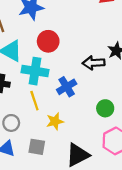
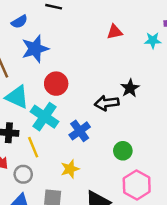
cyan cross: (35, 71) -> (44, 117), turned 30
yellow line: (34, 101) -> (33, 147), moved

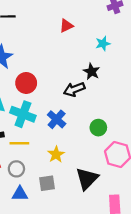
cyan star: (153, 40) -> (103, 44), moved
yellow line: (33, 147) -> (19, 143), turned -54

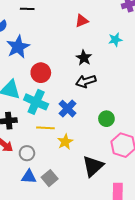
black star: (91, 71) -> (84, 58), moved
yellow line: (19, 143) -> (45, 128), moved
gray square: (47, 183) -> (50, 178), moved, turned -35

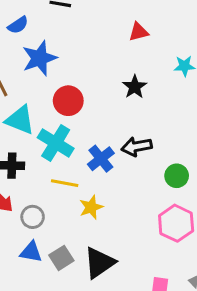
black arrow: (86, 81) -> (137, 147), moved
green circle: (106, 119) -> (177, 176), moved
black triangle: (93, 166) -> (99, 263), moved

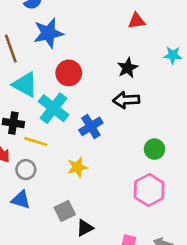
black arrow: (137, 147) -> (126, 100), moved
yellow line: (65, 183) -> (36, 142), moved
gray square: (61, 258) -> (65, 211), moved
black triangle: (99, 263) -> (85, 228), moved, size x0.6

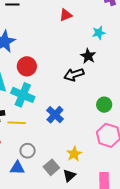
black star: (128, 68) -> (88, 56), moved
blue cross: (91, 126) -> (55, 115), moved
yellow star: (77, 167) -> (74, 154), moved
gray circle: (26, 170) -> (28, 151), moved

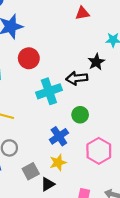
cyan cross: (23, 95) -> (49, 91), moved, turned 35
green circle: (104, 105) -> (80, 115), moved
blue cross: (55, 115) -> (59, 136), moved

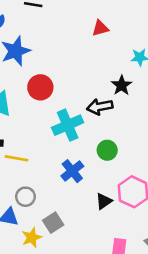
blue cross: (59, 136) -> (72, 171), moved
yellow star: (58, 162) -> (32, 237), moved
black triangle: (48, 184) -> (104, 201), moved

